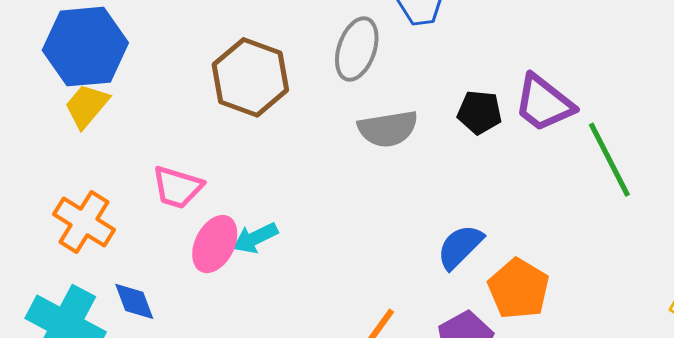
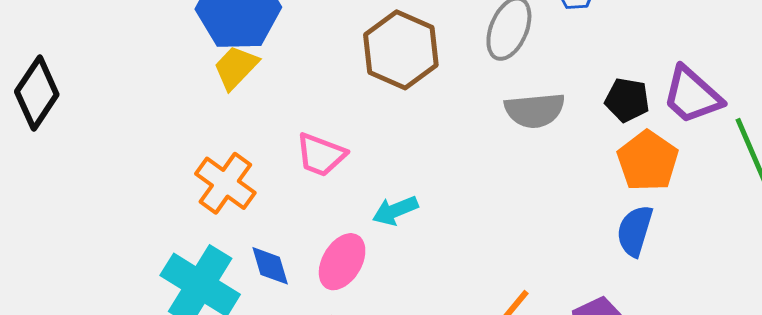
pink ellipse: (215, 244) -> (342, 262), moved
blue semicircle: (460, 247) -> (635, 231), moved, turned -32
orange pentagon: (519, 289) -> (648, 161), moved

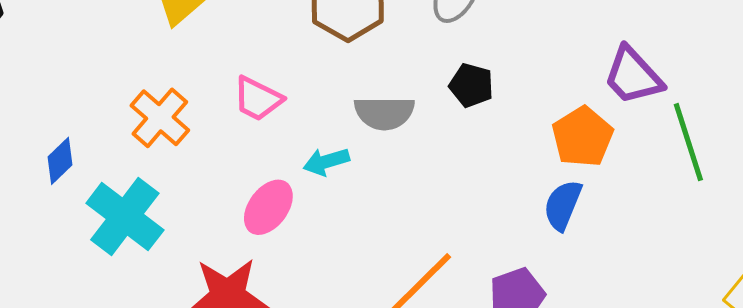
black pentagon: (627, 100) -> (471, 85), moved
gray semicircle: (535, 110) -> (384, 113), moved
blue diamond: (270, 266) -> (60, 161), moved, turned 57

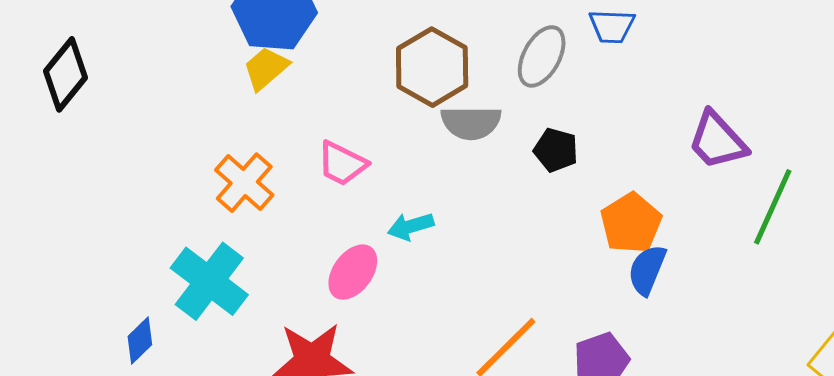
gray semicircle: (384, 113) -> (471, 123), moved
orange pentagon: (582, 137) -> (631, 223), moved
green line: (688, 142) -> (773, 207), turned 42
blue diamond: (60, 161) -> (140, 341), moved

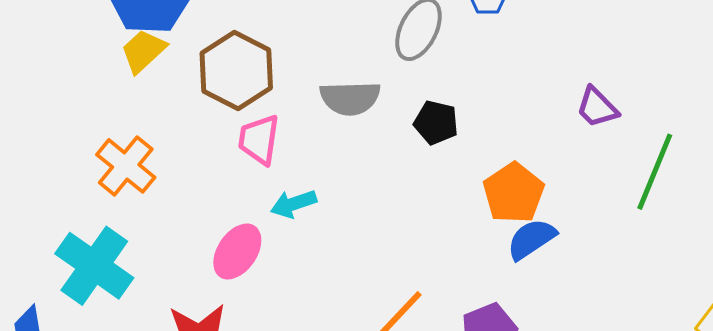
brown hexagon: (432, 67) -> (236, 70), moved
purple trapezoid: (717, 141) -> (597, 107), size x0.7
pink trapezoid: (342, 164) -> (259, 140), moved, turned 74
blue semicircle: (647, 270) -> (531, 239), turned 36

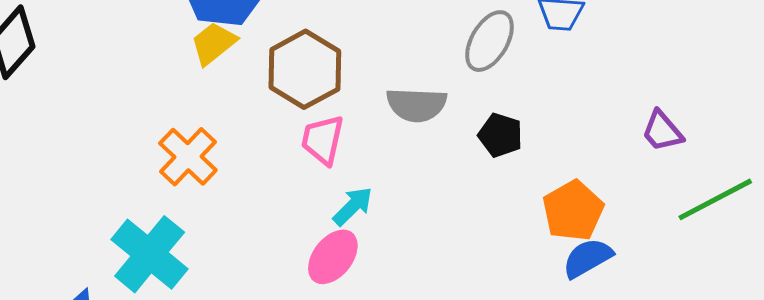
green line: (655, 172) -> (715, 199), turned 36
cyan arrow: (294, 204) -> (353, 206), turned 150
pink ellipse: (237, 251) -> (333, 257), moved

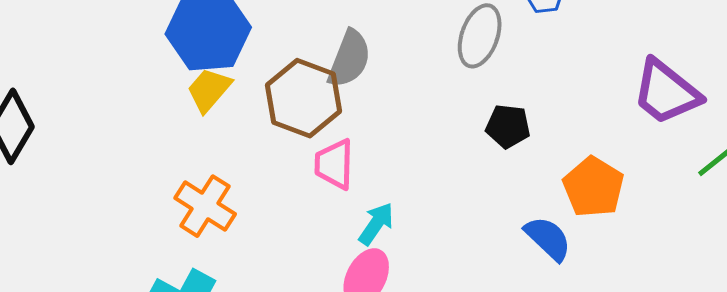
gray semicircle: (417, 105) -> (349, 59), moved, turned -60
purple trapezoid: (662, 131) -> (666, 92), size x1.6
blue semicircle: (588, 258) -> (548, 238), moved, turned 84

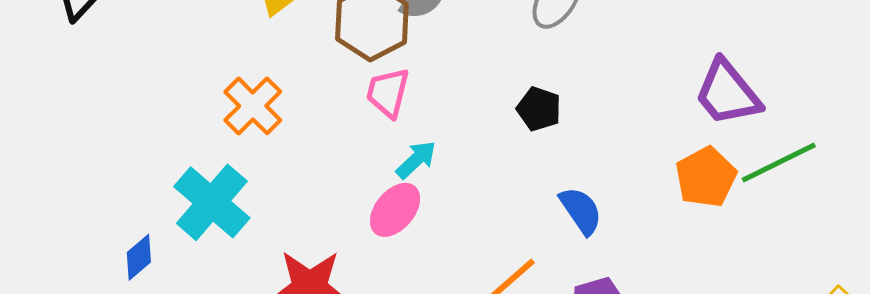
black pentagon: (508, 126) -> (539, 109), moved
orange pentagon: (593, 187) -> (706, 177), moved

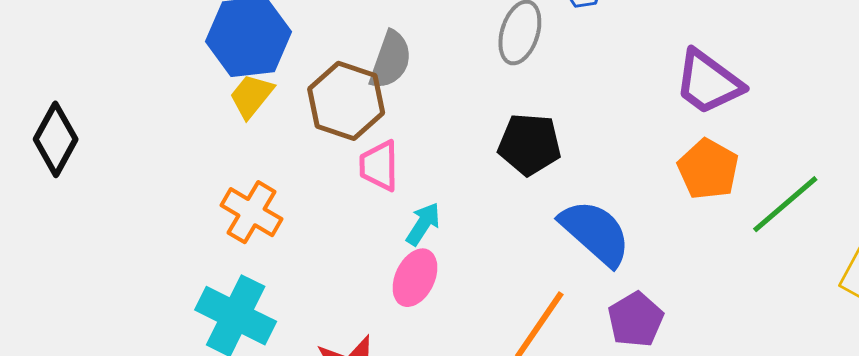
black pentagon: (539, 109) -> (530, 144), size x1.4
green line: (779, 162) -> (785, 204), moved
blue semicircle: (581, 211) -> (595, 233), size x1.5

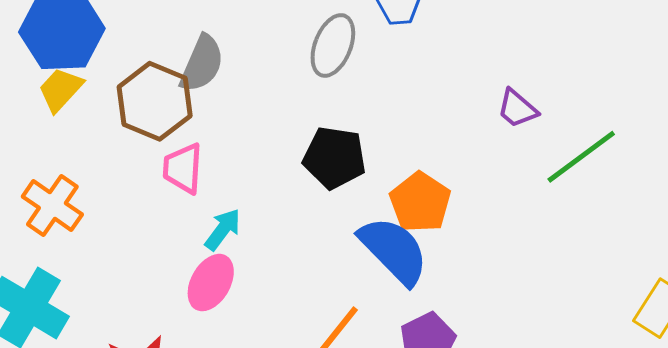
purple trapezoid: (708, 82) -> (517, 109), size x0.6
orange pentagon: (708, 169) -> (420, 202), moved
green line: (785, 204) -> (581, 157), moved

